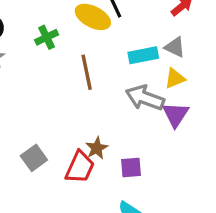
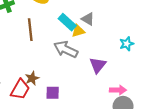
cyan rectangle: (143, 55) -> (67, 22), turned 48
yellow triangle: (175, 78) -> (78, 31), moved
purple triangle: (175, 115) -> (98, 65), moved

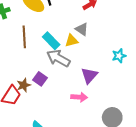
cyan rectangle: (67, 22) -> (51, 41), moved
pink arrow: (118, 90) -> (79, 97), moved
purple square: (53, 93) -> (40, 79), moved, turned 32

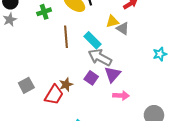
yellow triangle: (72, 41) -> (112, 22), moved
purple triangle: (89, 75) -> (112, 74), moved
purple square: (40, 79) -> (91, 78), moved

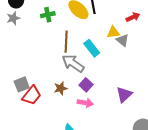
gray arrow: (100, 57) -> (73, 63), moved
purple triangle: (112, 74) -> (124, 95), moved
red trapezoid: (54, 95) -> (32, 95), moved
pink arrow: (121, 96) -> (85, 103), moved

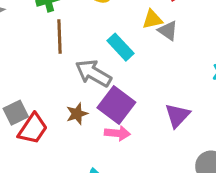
brown line: (66, 42) -> (60, 37), moved
purple square: (86, 85) -> (116, 105), size x1.6

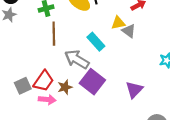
red trapezoid: (33, 129) -> (44, 81), moved
pink arrow: (117, 133) -> (47, 100), moved

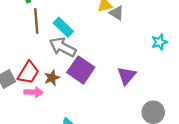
cyan rectangle: (96, 42) -> (63, 27), moved

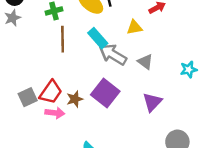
gray triangle: (117, 13) -> (145, 62), moved
cyan rectangle: (63, 27) -> (98, 38), moved
gray arrow: (63, 47) -> (113, 54), moved

